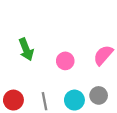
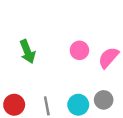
pink circle: (65, 61) -> (79, 50), moved

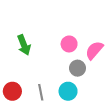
gray circle: (104, 100) -> (77, 68), moved

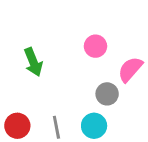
pink circle: (69, 44) -> (95, 46), moved

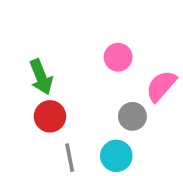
red circle: (17, 126) -> (50, 116), moved

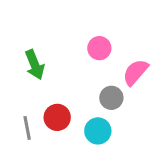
red circle: (50, 116) -> (57, 117), moved
gray line: (70, 158) -> (27, 128), moved

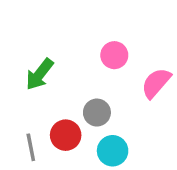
green arrow: (35, 65) -> (40, 74), turned 60
gray circle: (111, 98) -> (97, 113), moved

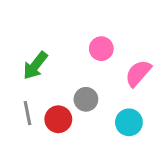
gray line: (31, 147) -> (28, 113), moved
cyan circle: (113, 151) -> (129, 122), moved

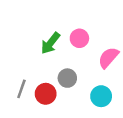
green arrow: (35, 66) -> (50, 43), moved
gray line: (28, 113) -> (21, 89), turned 30

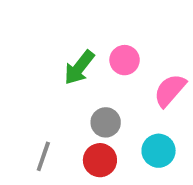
gray line: (21, 89) -> (43, 156), moved
red circle: (46, 94) -> (100, 160), moved

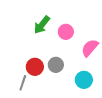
green arrow: (79, 68) -> (42, 25), moved
red circle: (100, 160) -> (35, 67), moved

